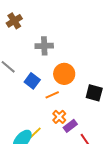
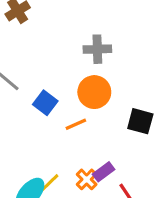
gray cross: (44, 46) -> (97, 49), moved
orange cross: (59, 117) -> (87, 179), moved

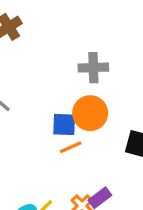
blue square: (45, 103) -> (64, 124), moved, turned -35

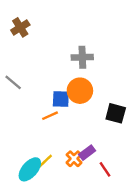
orange line: (71, 147) -> (50, 116), moved

